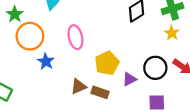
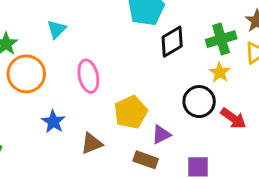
blue star: (46, 61) -> (53, 122), moved
black circle: (155, 68) -> (199, 102), moved
brown rectangle: (100, 92) -> (146, 160), moved

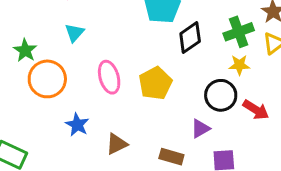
yellow star: (220, 72) -> (239, 65), turned -30
yellow pentagon: (131, 112) -> (155, 83), moved
purple triangle: (161, 135) -> (200, 129), moved

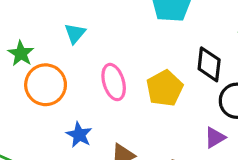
black diamond: (190, 38) -> (209, 64), moved, turned -48

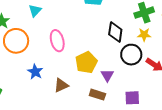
yellow pentagon: (165, 88) -> (86, 62), moved
purple triangle: (215, 138) -> (107, 75), moved, turned -32

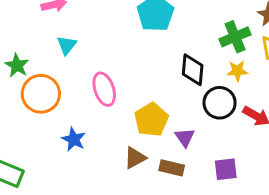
brown triangle: (61, 85) -> (135, 158), moved

